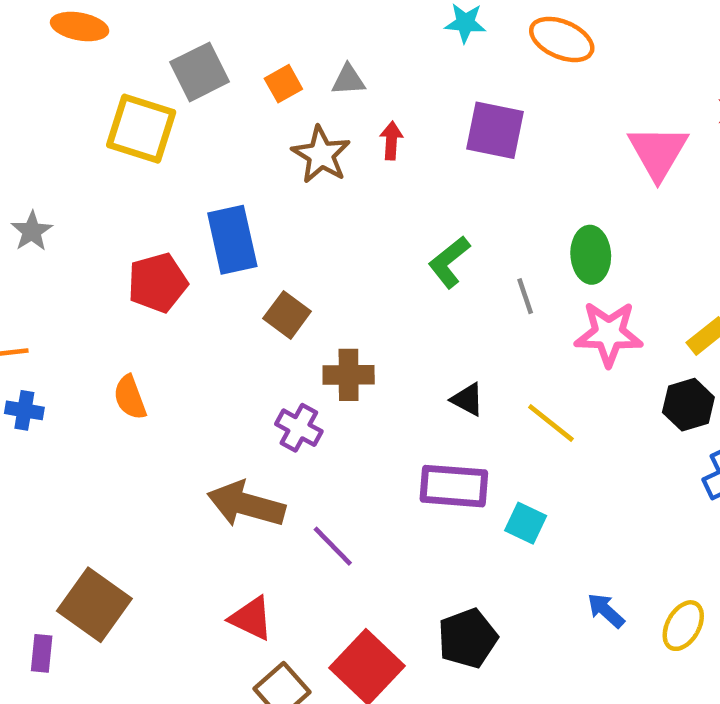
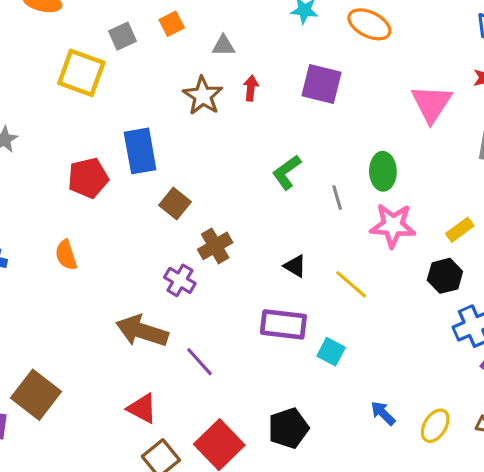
gray square: (200, 72) -> (123, 36), size x0.7
orange square: (283, 84) -> (172, 24), moved
brown cross: (349, 375) -> (215, 246), turned -32

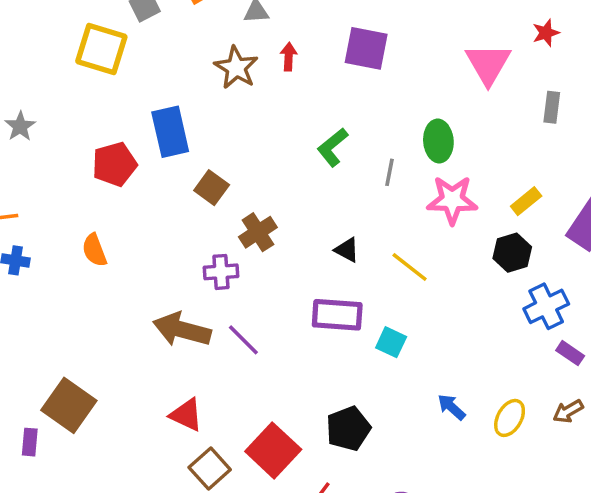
gray line: (337, 198) -> (390, 172), turned 30
purple cross: (180, 280) -> (221, 272), turned -32
purple line: (200, 362) -> (243, 340), moved

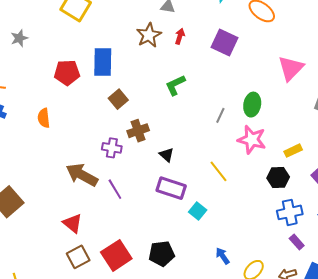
green L-shape: (333, 147) -> (175, 85), moved
black triangle: (347, 250) -> (166, 155), moved

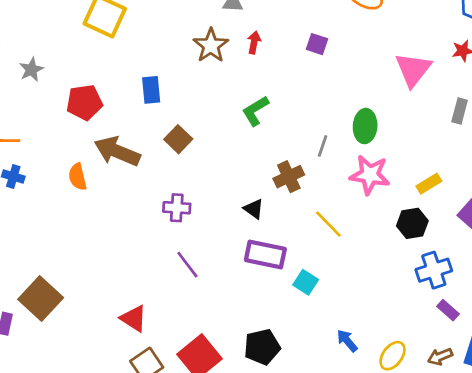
purple square: (224, 42) -> (317, 44), size x0.6
blue rectangle: (103, 62) -> (151, 90), size x0.7
red pentagon: (67, 73) -> (84, 102), moved
brown cross: (138, 131) -> (289, 177), moved
brown arrow: (82, 175) -> (117, 151), moved

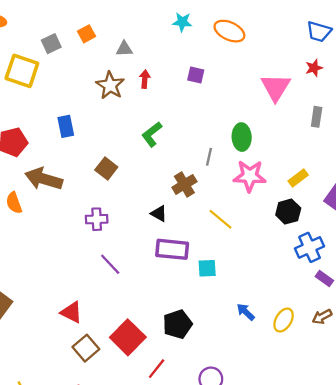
brown square: (178, 139) -> (106, 168), moved
cyan square: (306, 282) -> (207, 268), turned -30

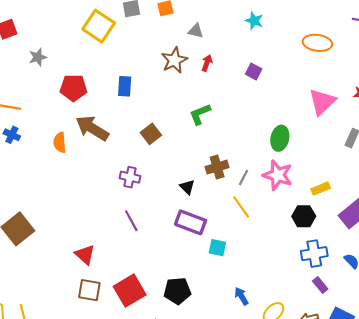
orange ellipse: (229, 31) -> (317, 43), moved, turned -32
gray line: (209, 157) -> (243, 178), moved
brown square: (86, 348) -> (89, 290), turned 35

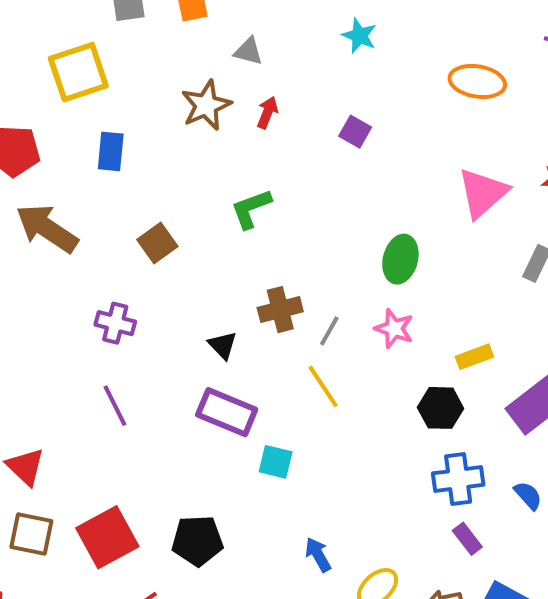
yellow square: (99, 26) -> (78, 72), moved, turned 36
pink star: (278, 175) -> (394, 329), size x0.7

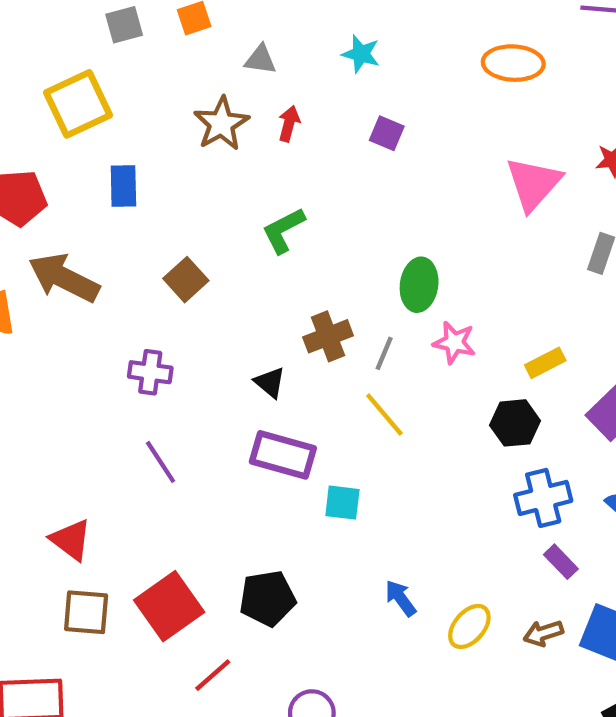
cyan star: (359, 36) -> (361, 54), moved
green ellipse: (400, 259) -> (419, 285), moved

